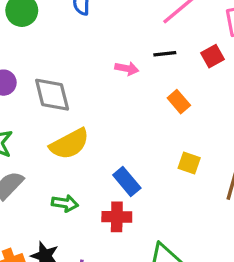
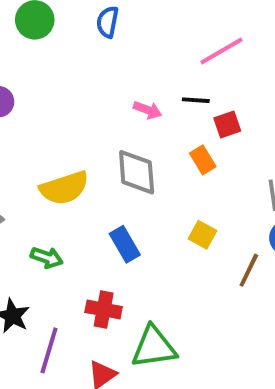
red square: (212, 56) -> (227, 124), moved
gray diamond: (52, 95) -> (137, 172), moved
red cross: (117, 217) -> (104, 310), moved

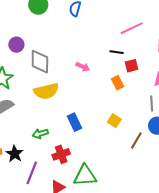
pink arrow: (148, 110) -> (83, 67), moved
gray diamond: (137, 172) -> (40, 62), moved
green arrow: (47, 257) -> (40, 134), moved, turned 140
red cross: (104, 310) -> (61, 154), turned -36

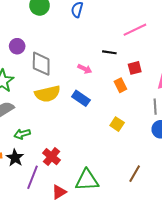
black line: (117, 52) -> (109, 52), moved
blue rectangle: (75, 122) -> (81, 98), moved, turned -30
green arrow: (40, 134) -> (22, 134), moved
brown line: (136, 140) -> (135, 174), moved
red cross: (61, 154) -> (51, 157), moved, turned -30

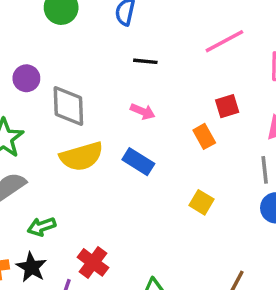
black line: (109, 52) -> (145, 61), moved

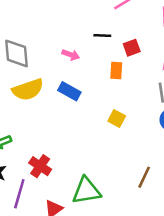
black line: (145, 61) -> (102, 35), moved
orange rectangle: (204, 136) -> (116, 71), turned 36

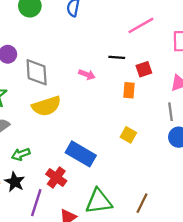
blue rectangle: (69, 91) -> (81, 154), moved, size x1.4
brown line: (144, 177) -> (142, 203), moved

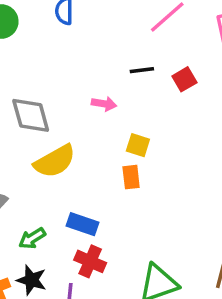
orange rectangle: (129, 90) -> (131, 177), moved
yellow square: (128, 135) -> (138, 145), moved
blue rectangle: (81, 154) -> (83, 224), moved, size x0.7

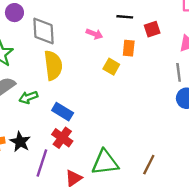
yellow semicircle: (55, 161) -> (53, 65), turned -80
orange rectangle: (131, 177) -> (129, 48), moved
green arrow: (32, 238) -> (28, 97), moved

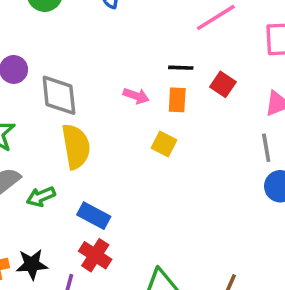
red square: (152, 29) -> (223, 84), turned -35
orange rectangle: (129, 48) -> (177, 100), moved
black star: (20, 142) -> (32, 264), turned -30

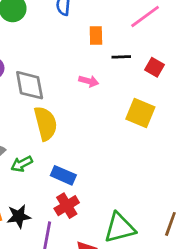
orange rectangle: (177, 100) -> (96, 35), moved
yellow square: (164, 144) -> (140, 113), moved, size x1.5
red cross: (95, 255) -> (67, 206), turned 30

